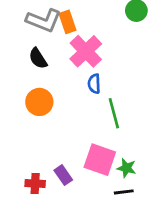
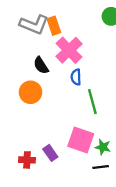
black semicircle: (38, 58) -> (41, 65), moved

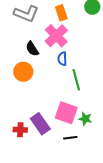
orange rectangle: (54, 26) -> (61, 13), moved
purple rectangle: (50, 153) -> (40, 124), size x1.5
black line: (101, 167) -> (70, 138), moved

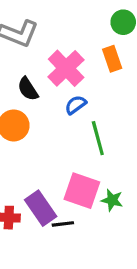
orange rectangle: (61, 13) -> (112, 59), moved
blue semicircle: (62, 59) -> (76, 105), turned 56
black line: (70, 138) -> (63, 224), moved

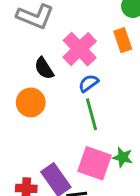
green line: (98, 138) -> (92, 114), moved
green star: (112, 200) -> (123, 157), moved

